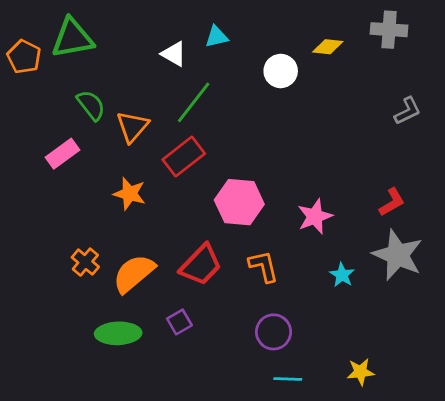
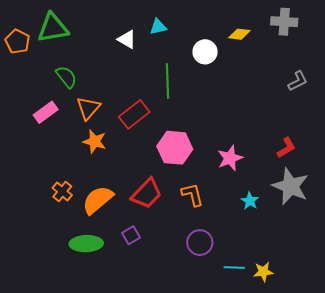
green line: (194, 102) -> (167, 81), moved, turned -40
orange triangle: (132, 127) -> (88, 108), moved
cyan line: (288, 379) -> (234, 268), moved

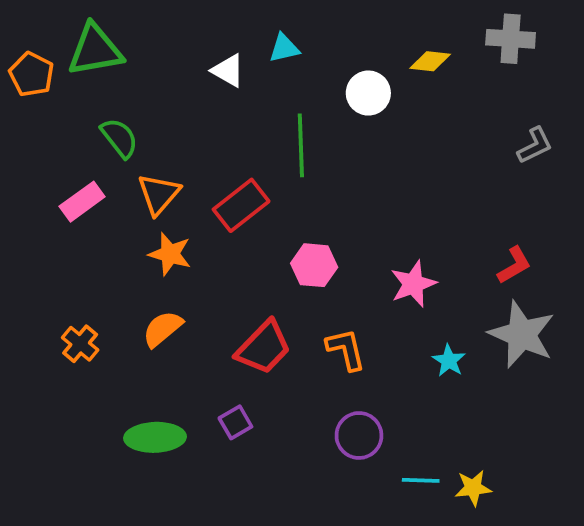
pink hexagon: (175, 148) -> (314, 265), size x0.7
orange cross: (62, 191) -> (80, 344), moved
orange semicircle: (98, 200) -> (162, 329), moved, size x0.7

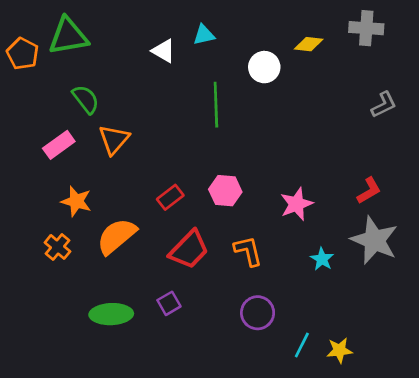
red rectangle: (241, 205) -> (170, 197), moved, size x0.7
orange star: (170, 254) -> (76, 201), moved
orange semicircle: (162, 329) -> (117, 236), size x1.4
cyan line: (421, 480) -> (302, 345), turned -65

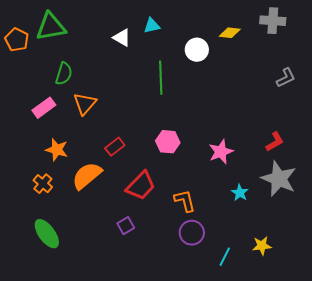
green semicircle: (86, 99) -> (64, 74), turned 55
red rectangle: (170, 197) -> (115, 147), moved
orange L-shape: (248, 251) -> (185, 201), moved
green ellipse: (111, 314) -> (47, 234), moved, turned 56
yellow star: (339, 350) -> (262, 246), moved

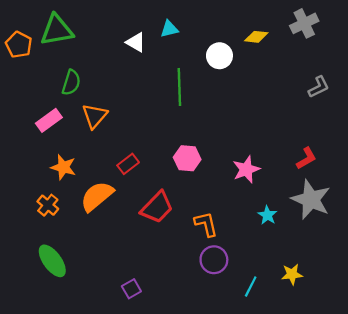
gray cross: (273, 21) -> (304, 23), turned -30
purple square: (126, 226) -> (131, 289), moved

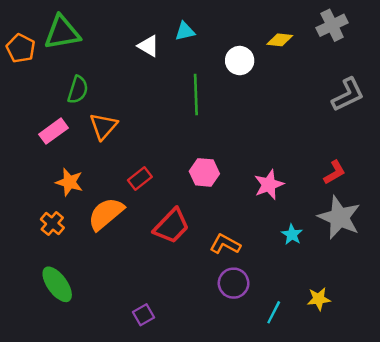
gray L-shape: (319, 87) -> (348, 95), size x1.4
orange L-shape: (206, 224) -> (225, 244), turned -48

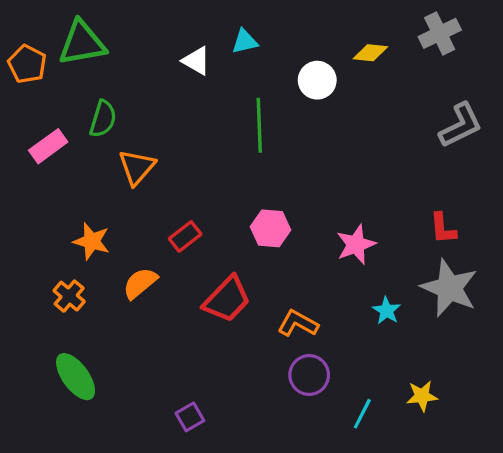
pink rectangle: (54, 131) -> (48, 146), moved
red L-shape: (334, 172) -> (443, 228), turned 115
orange semicircle: (106, 214) -> (140, 283), size x0.7

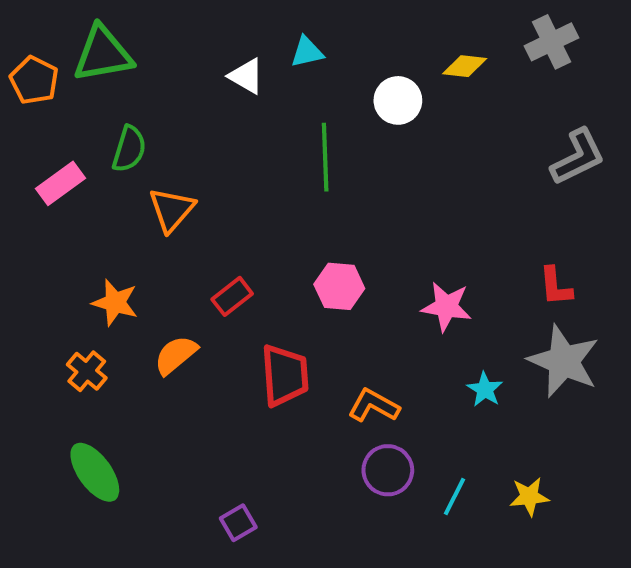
pink star: (356, 244) -> (446, 307), turned 30
red trapezoid: (227, 299) -> (285, 375), turned -48
cyan line: (362, 414) -> (455, 497), moved

